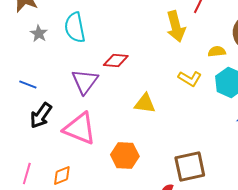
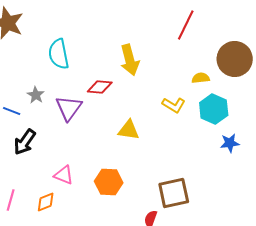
yellow arrow: (176, 26) -> (130, 60), moved
gray star: (39, 33) -> (36, 95), moved
pink triangle: (80, 128) -> (64, 175), moved, size x0.6

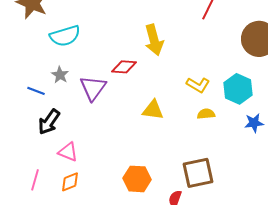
cyan semicircle: (59, 54) -> (65, 36), moved, turned -96
yellow semicircle: (201, 78) -> (206, 114), moved
pink triangle: (64, 175) -> (68, 152), moved
orange hexagon: (109, 182) -> (137, 179), moved

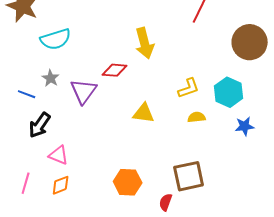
yellow L-shape: (198, 85) -> (189, 88), turned -50

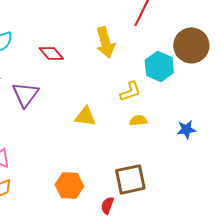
yellow arrow: (145, 43) -> (105, 42), moved
red diamond: (115, 70) -> (51, 53), moved, turned 45
cyan hexagon: (229, 92) -> (159, 66), moved

